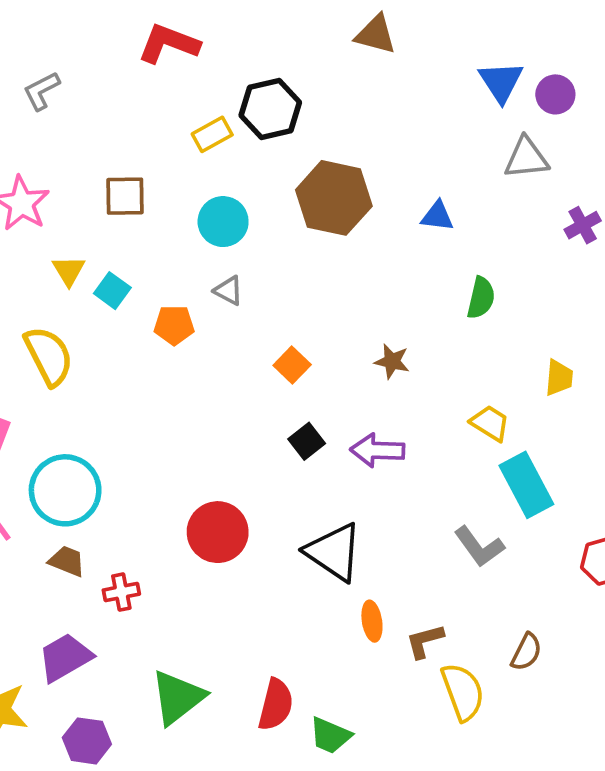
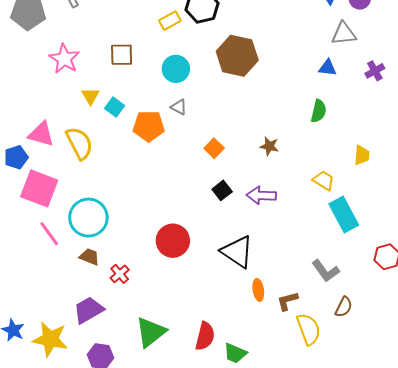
blue triangle: (437, 216) -> (328, 68), moved
orange pentagon: (174, 325) -> (149, 126), size x1.4
gray L-shape: (479, 547) -> (326, 271), moved
red cross: (121, 592) -> (120, 274), turned -30

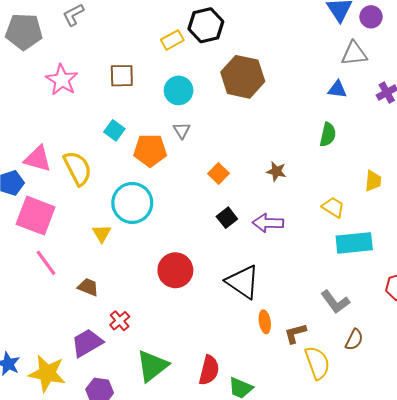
yellow triangle: (90, 96) -> (102, 233), moved
gray triangle: (179, 107) -> (182, 130), turned 30
cyan rectangle: (344, 215) -> (354, 243), turned -68
cyan circle: (88, 218) -> (132, 203), moved
red cross: (120, 274) -> (120, 321), moved

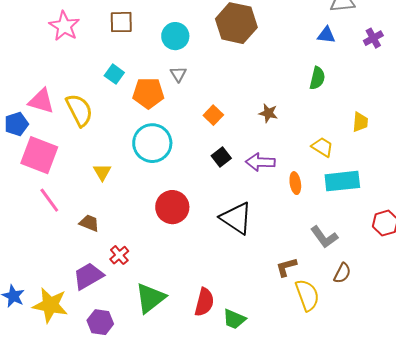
cyan circle: (132, 203) -> (152, 143), moved
orange ellipse: (265, 322) -> (295, 183), moved

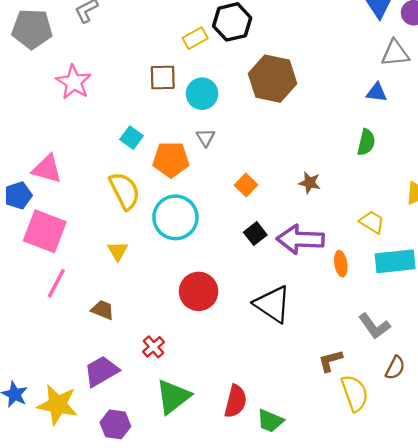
brown square: (121, 22) -> (163, 77), moved
yellow semicircle: (79, 110) -> (125, 191), moved
purple arrow: (260, 162) -> (300, 239), size x1.4
pink line: (49, 200) -> (56, 283), turned 64
red cross: (119, 255) -> (153, 347), moved

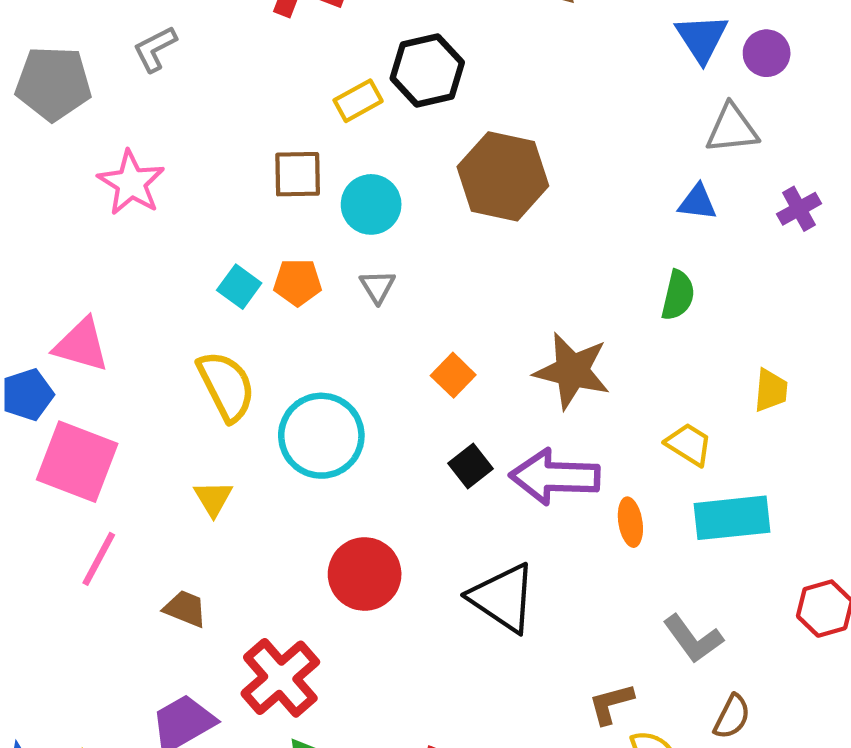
orange pentagon: (171, 160) -> (298, 282), moved, size x0.7
brown star: (310, 183) -> (572, 371), size x1.8
red cross: (153, 347) -> (280, 678), size x1.8

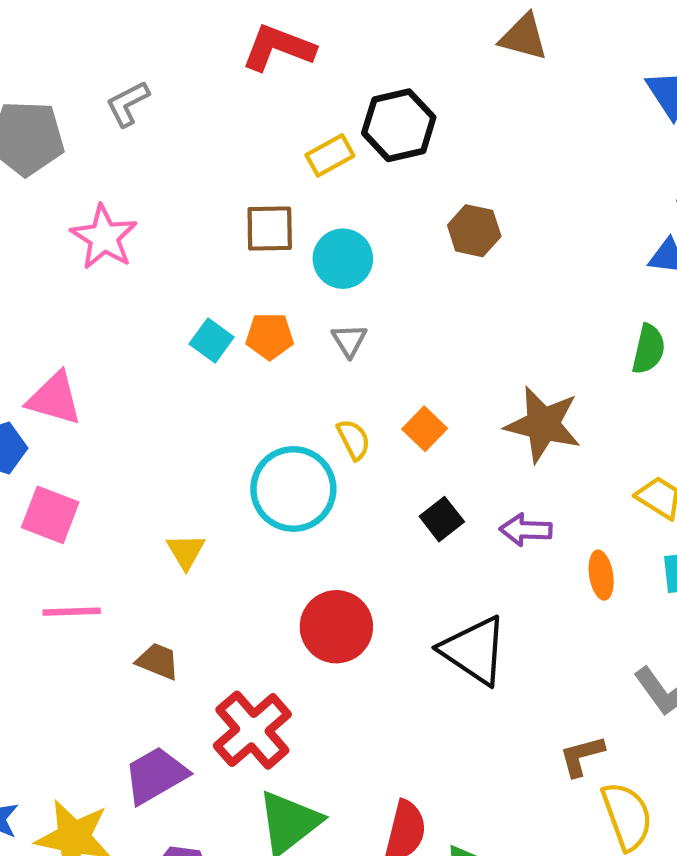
brown hexagon: (503, 176) -> (474, 231), size x0.6
yellow semicircle: (226, 386) -> (354, 439), moved, size x0.6
pink square: (77, 462) -> (50, 515), size x0.7
purple arrow: (555, 477) -> (526, 530), size x0.6
pink line: (99, 559) -> (72, 612), turned 60

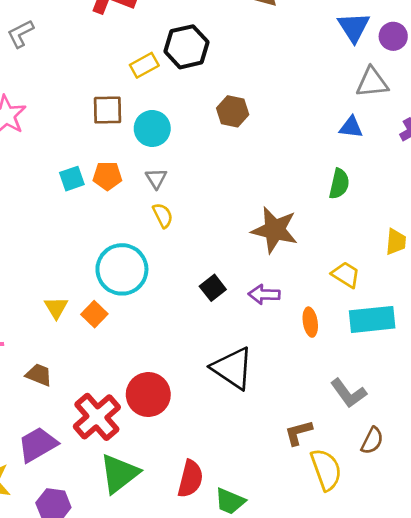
cyan square: (212, 340) -> (72, 179), turned 35
orange square: (425, 429) -> (94, 314), moved
yellow semicircle: (354, 439) -> (163, 215), moved
red circle: (336, 627) -> (148, 394), moved

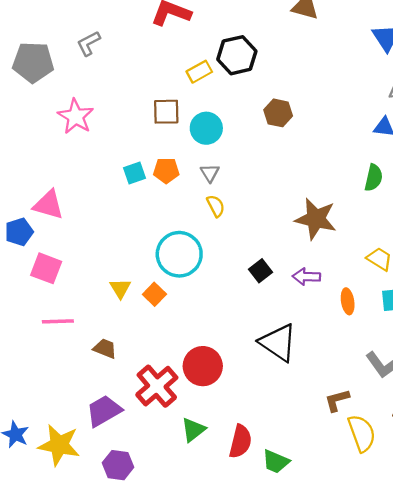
green triangle: (119, 474) -> (193, 430), moved, size x0.7

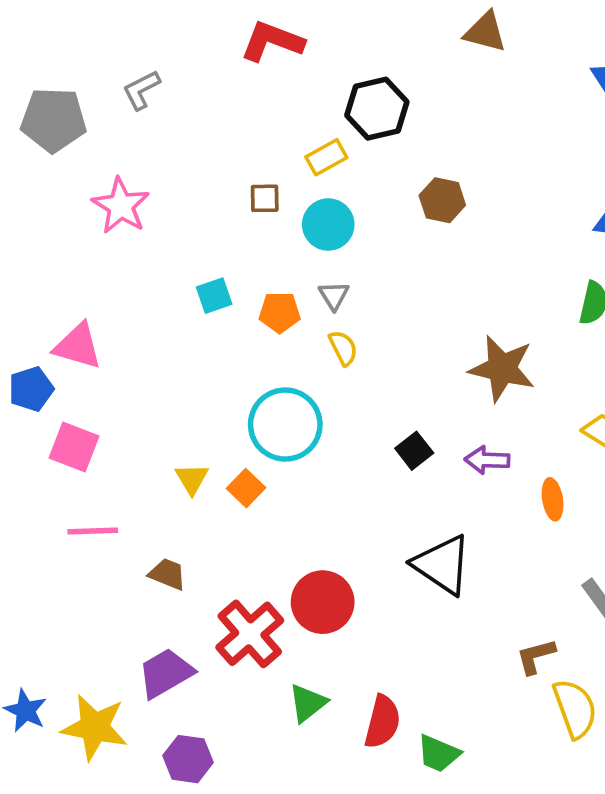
yellow rectangle: (199, 72) -> (326, 157), moved
brown square: (166, 112) -> (265, 198), size x0.7
orange pentagon: (166, 171) -> (280, 312), moved

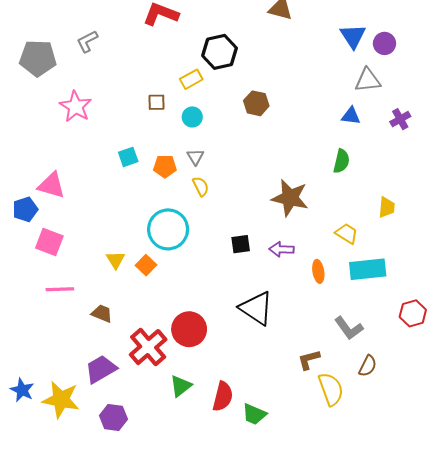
cyan circle: (328, 225) -> (192, 117), size x0.7
black square: (414, 451) -> (241, 244), turned 30

